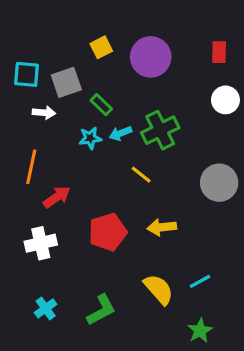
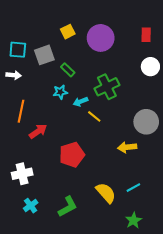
white arrow: (44, 113) -> (14, 75), moved
cyan arrow: (120, 133) -> (80, 102), moved
yellow arrow: (162, 227) -> (127, 147), moved
white cross: (41, 243) -> (22, 174), moved

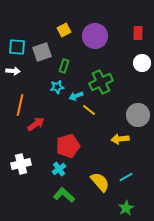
green rectangle: (68, 70) -> (64, 66), turned 64
cyan cross: (31, 206) -> (59, 169), moved
green L-shape: (68, 207) -> (64, 195), turned -110

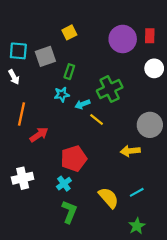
purple circle: (95, 36) -> (123, 39), moved
white arrow: (13, 71) -> (14, 77), turned 56
green L-shape: (64, 195) -> (69, 212), turned 70

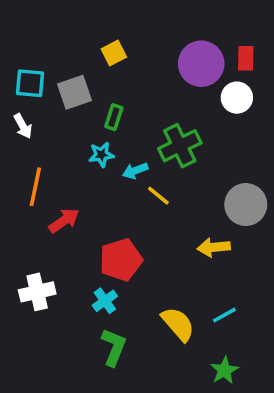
white circle: (154, 68) -> (237, 98), moved

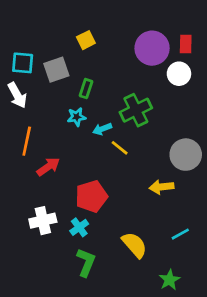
white arrow: (23, 126) -> (17, 95), size x1.4
white cross: (37, 292) -> (43, 221), moved
cyan line: (224, 315) -> (180, 234), moved

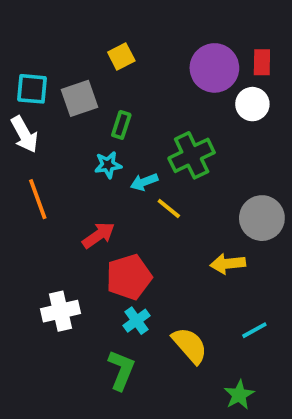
orange line: (27, 141) -> (38, 199), turned -32
red arrow: (48, 167) -> (98, 235), moved
cyan cross: (79, 227) -> (136, 321), moved

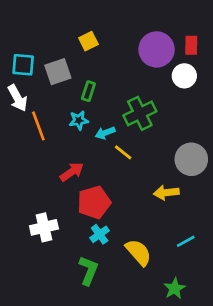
orange line: (38, 199) -> (38, 126), moved

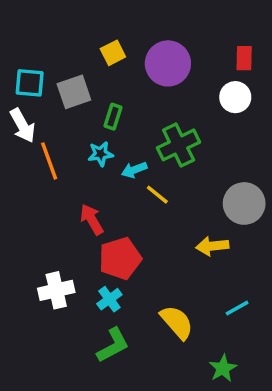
purple circle: (157, 49) -> (168, 63), moved
red arrow: (72, 172) -> (92, 219), turned -85
cyan cross: (100, 234) -> (109, 299), moved
green L-shape: (88, 270) -> (113, 345), turned 40

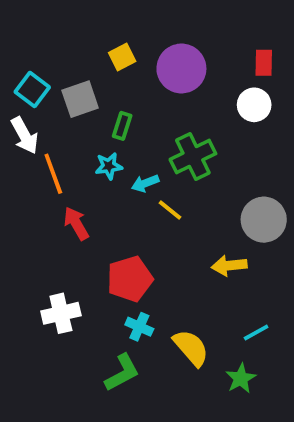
cyan square: (30, 83) -> (32, 90), turned 32
red arrow: (92, 219) -> (76, 223), moved
cyan cross: (109, 299) -> (139, 327), moved, turned -30
green star: (223, 368) -> (241, 378), moved

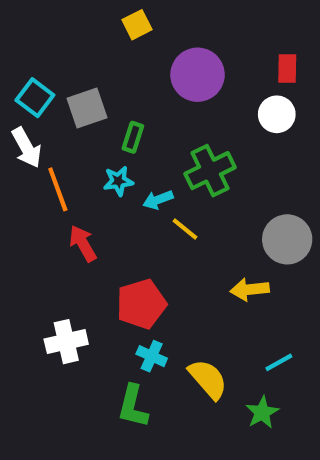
yellow square: (122, 57) -> (137, 25), moved
green L-shape: (122, 373) -> (133, 406), turned 132

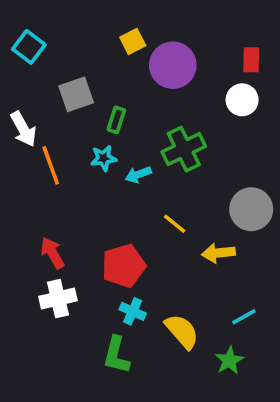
yellow square: (137, 25) -> (133, 41), moved
cyan square: (35, 98) -> (29, 47), moved
yellow line: (185, 229) -> (175, 224), moved
red arrow: (83, 244) -> (52, 253), moved

